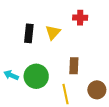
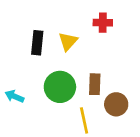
green circle: (36, 76) -> (60, 87), moved
brown circle: (97, 90) -> (116, 104), moved

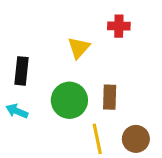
black rectangle: (37, 43) -> (22, 71), moved
brown circle: (116, 104) -> (136, 139), moved

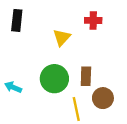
black rectangle: (22, 71) -> (17, 20), moved
brown circle: (136, 139) -> (103, 98), moved

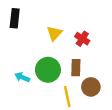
red cross: (93, 20) -> (82, 39), moved, turned 32
cyan arrow: (13, 87) -> (22, 77), moved

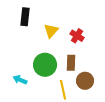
black rectangle: (15, 18) -> (25, 17), moved
cyan arrow: (22, 77) -> (20, 80), moved

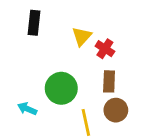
yellow triangle: (51, 31) -> (82, 36), moved
brown rectangle: (71, 63) -> (109, 81), moved

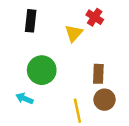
red cross: (105, 49) -> (95, 17), moved
green circle: (61, 88) -> (42, 70), moved

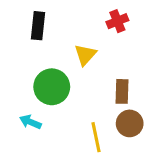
red cross: (95, 17) -> (117, 21), turned 35
yellow triangle: (74, 33) -> (85, 55), moved

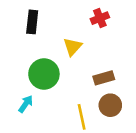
brown rectangle: (122, 91) -> (104, 78), turned 72
cyan arrow: (30, 122) -> (26, 104), turned 102

